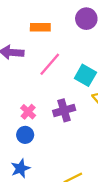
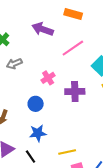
pink cross: (28, 112) -> (48, 78), moved
blue star: (20, 168) -> (38, 133), moved

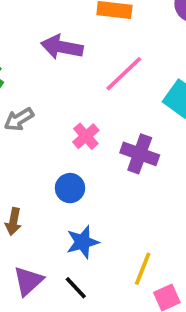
purple cross: (75, 91) -> (140, 154), turned 30
yellow line: (67, 152) -> (143, 269), turned -48

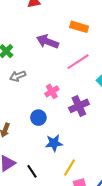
purple cross: (140, 154) -> (79, 106), turned 36
blue star: (83, 242) -> (54, 143), moved

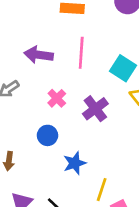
purple arrow: (47, 42) -> (39, 55), moved
pink line: (78, 62) -> (81, 53), turned -40

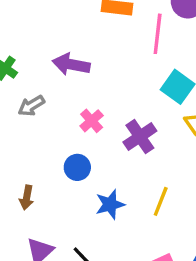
pink line: (81, 53) -> (158, 34), moved
yellow line: (102, 190) -> (161, 201), moved

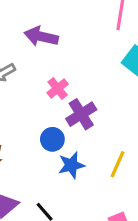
purple cross: (140, 137) -> (81, 114), moved
blue circle: (77, 167) -> (52, 139), moved

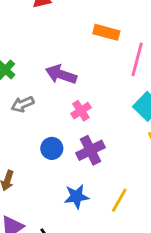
pink cross: (58, 88) -> (81, 111), moved
blue circle: (52, 139) -> (52, 148), moved

